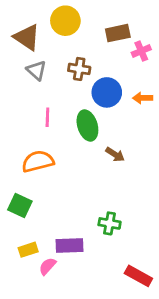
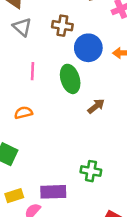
brown arrow: (115, 154) -> (96, 106), turned -72
orange semicircle: (38, 161) -> (23, 113), size x0.6

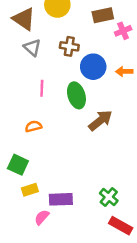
brown arrow: (96, 106) -> (100, 120), size x1.5
green cross: (91, 171) -> (109, 197), moved, turned 30
yellow rectangle: (14, 196) -> (30, 190), moved

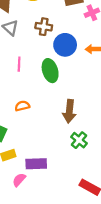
brown arrow: (100, 120) -> (69, 111), moved, turned 135
orange semicircle: (33, 126) -> (22, 106), moved
green cross: (109, 197) -> (79, 140), moved

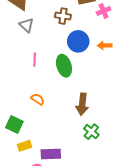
brown cross: (44, 27) -> (63, 16), moved
orange semicircle: (22, 106) -> (38, 99), turned 48

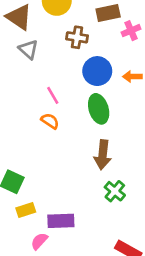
pink line: (35, 60) -> (53, 95), moved, turned -32
green ellipse: (64, 66) -> (99, 109), moved
orange semicircle: (38, 99) -> (50, 121), moved

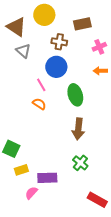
pink cross: (131, 31) -> (99, 47), moved
blue circle: (97, 71) -> (56, 67), moved
green cross: (115, 191) -> (80, 163), moved

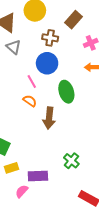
brown rectangle: (82, 24) -> (73, 20), turned -36
brown arrow: (78, 129) -> (49, 118), moved

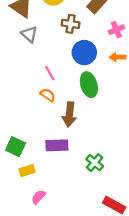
blue circle: (47, 63) -> (84, 53), moved
purple rectangle: (38, 176) -> (57, 145), moved

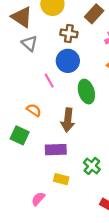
blue circle: (84, 53) -> (68, 61), moved
orange semicircle: (48, 95) -> (34, 110), moved
green square: (16, 147) -> (20, 135), moved
yellow rectangle: (27, 171) -> (61, 179), moved, turned 32

